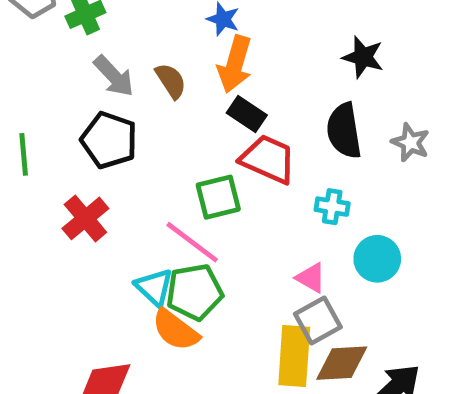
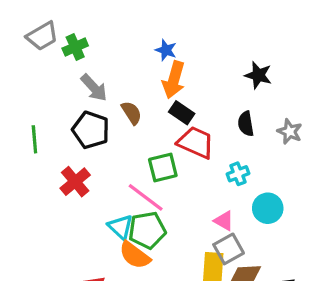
brown semicircle: (171, 81) -> (132, 113), moved
black semicircle: (344, 131) -> (246, 124), size x0.7
cyan cross: (332, 207) -> (238, 174), turned -30

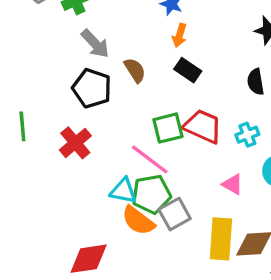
orange arrow: (174, 80) -> (180, 35), size x0.6
green line: (34, 139) -> (22, 126), moved
red trapezoid: (196, 142) -> (203, 126), moved
cyan triangle: (121, 227) -> (123, 191), turned -32
gray square: (229, 249) -> (175, 214), moved

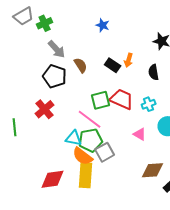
orange arrow: (180, 35) -> (129, 60), moved
green line: (22, 126) -> (15, 127), moved
yellow rectangle: (221, 239) -> (86, 175), moved

